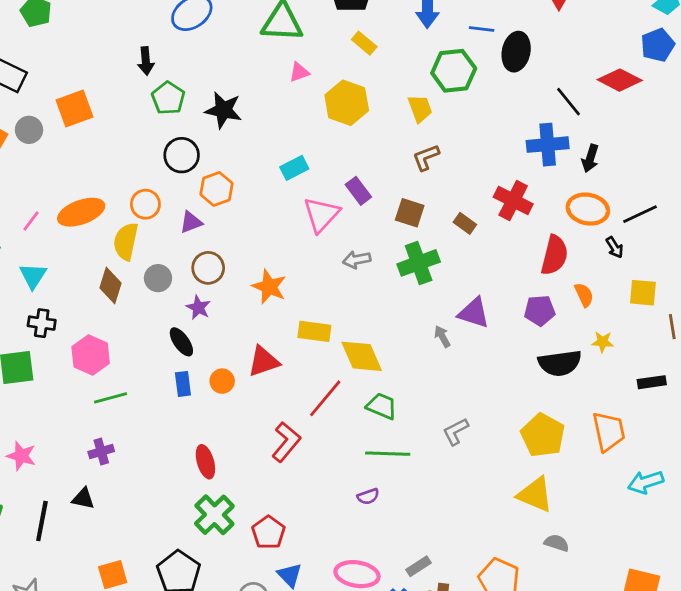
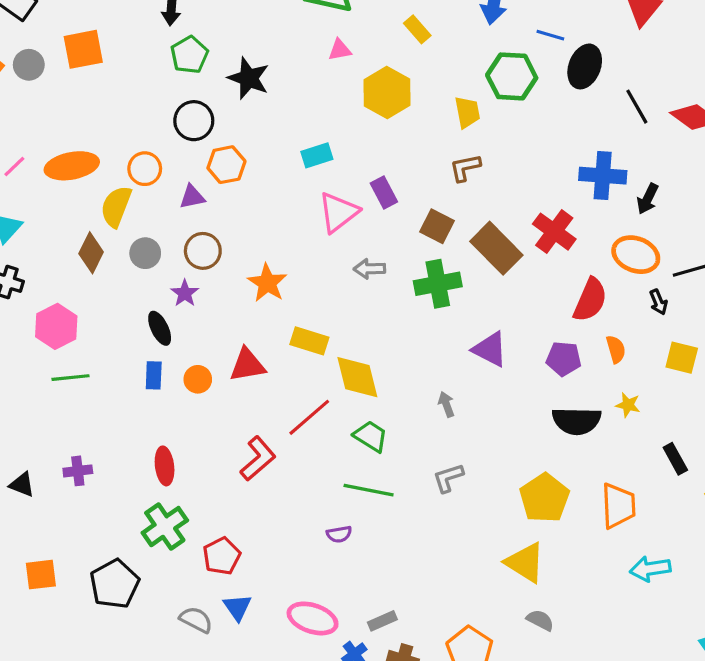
black line: (568, 102) -> (637, 107), moved
brown rectangle: (465, 223) -> (496, 248), size x2.0
gray arrow: (442, 337) -> (446, 404), moved
black rectangle: (652, 382) -> (675, 459), turned 60
purple cross: (101, 452) -> (78, 471), moved

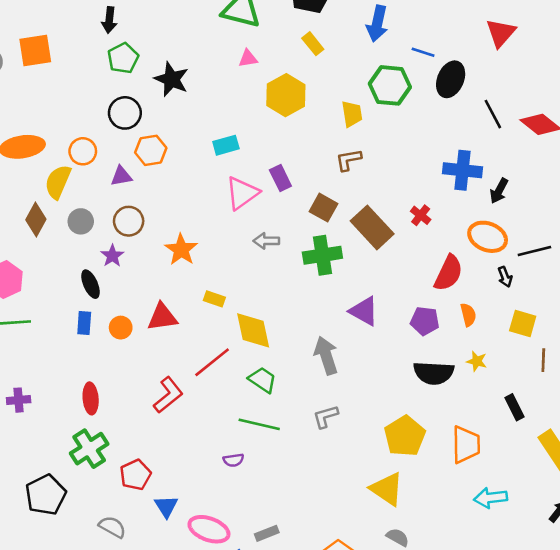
red cross: (554, 232) -> (421, 215), size x0.6
yellow rectangle: (309, 341) -> (214, 299), size x0.7
gray arrow: (446, 404) -> (326, 355), size x1.8
blue triangle: (237, 607) -> (166, 506), moved

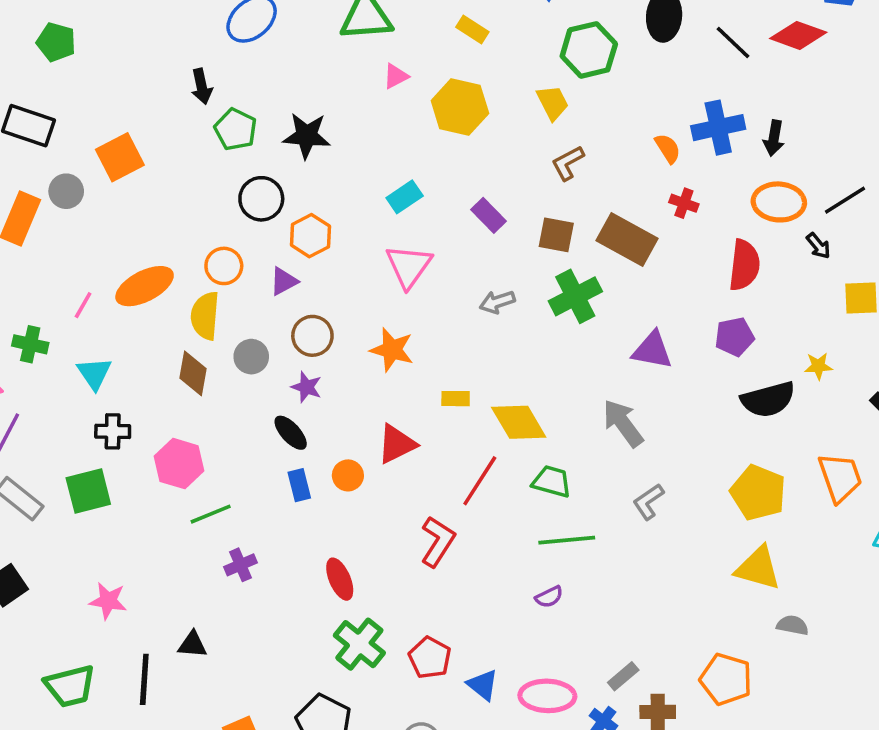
pink triangle: (242, 193) -> (409, 266), moved
orange semicircle: (468, 315) -> (668, 148), moved
purple cross: (19, 400) -> (240, 565), moved

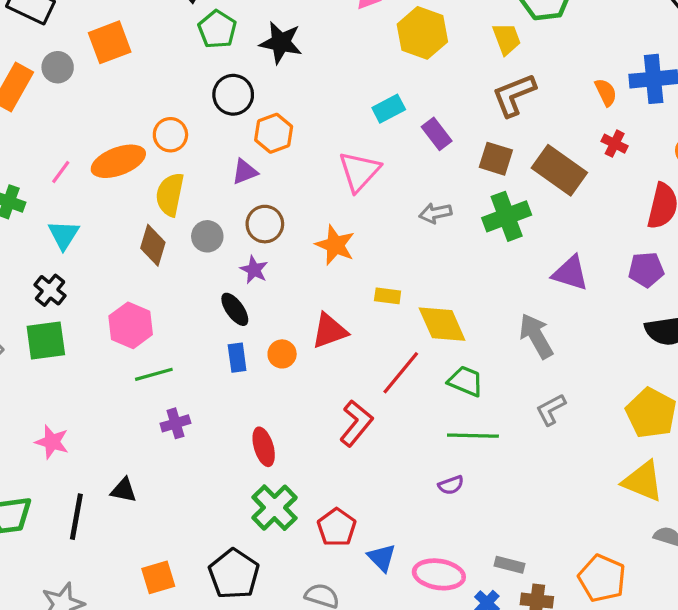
brown L-shape: (568, 163) -> (514, 95), size x1.4
cyan rectangle: (405, 197) -> (389, 109), moved
orange circle: (224, 266) -> (170, 135), moved
black cross: (113, 431) -> (50, 290), moved, turned 32
gray rectangle: (623, 676) -> (509, 565), turned 48

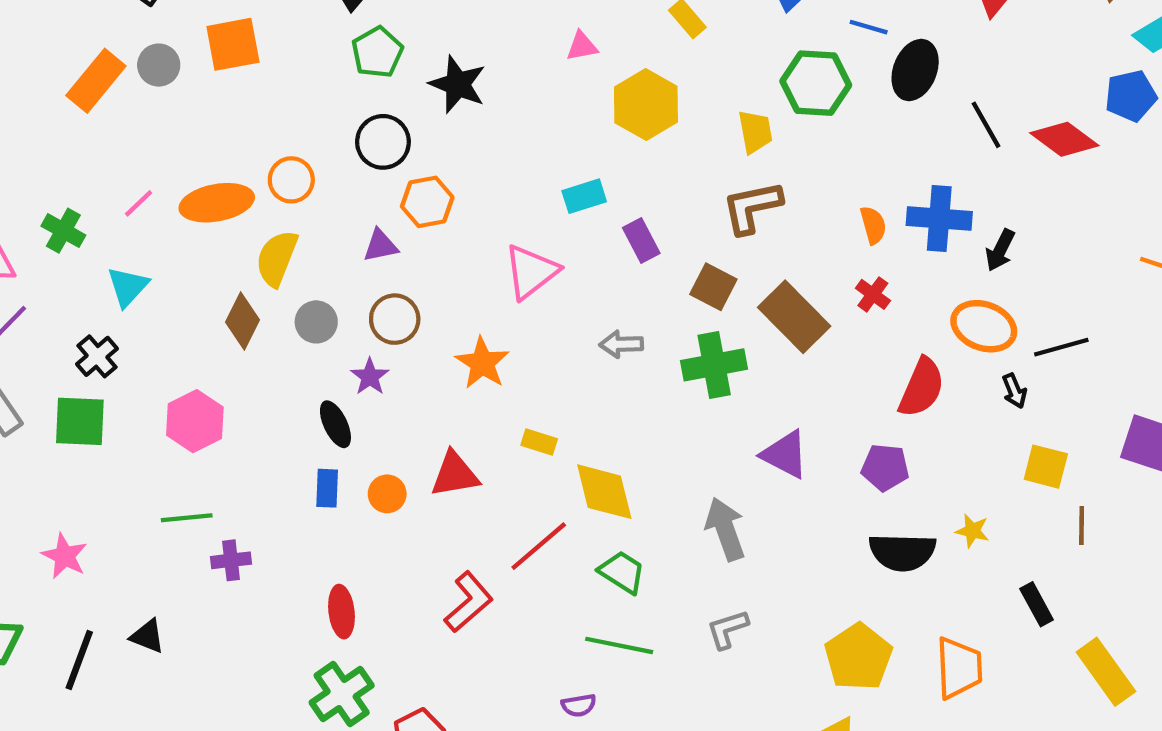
green line: (154, 374) -> (187, 518), moved

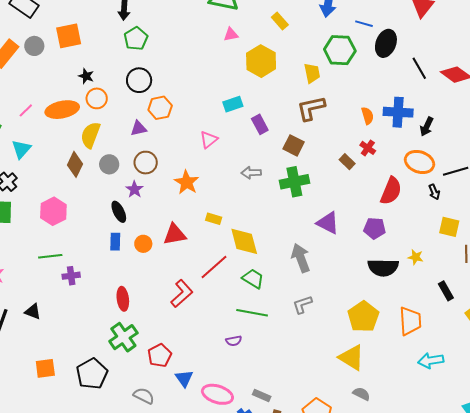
black star: (458, 84) -> (86, 76), moved, size x0.6
pink triangle: (531, 272) -> (209, 140), size x0.7
brown rectangle: (794, 317) -> (347, 162), moved, size x0.5

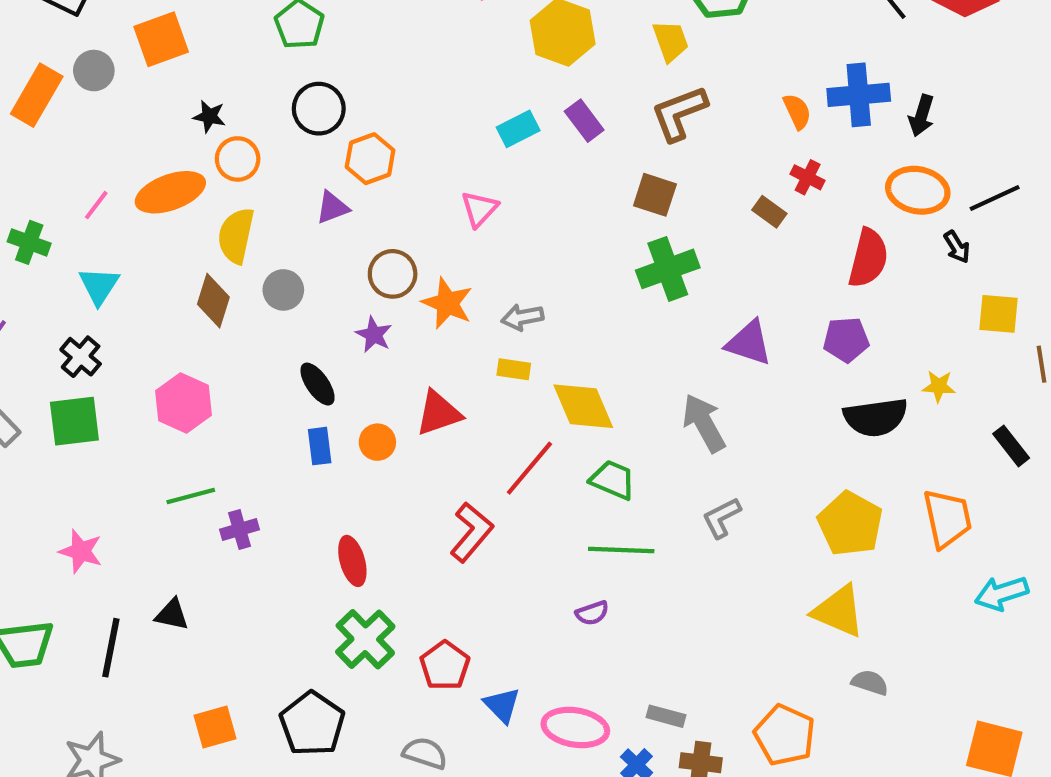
purple rectangle: (260, 124) -> (584, 121), moved
brown circle: (146, 163) -> (393, 274), moved
gray arrow: (251, 173) -> (522, 317), moved
purple star: (134, 189) -> (374, 335), moved

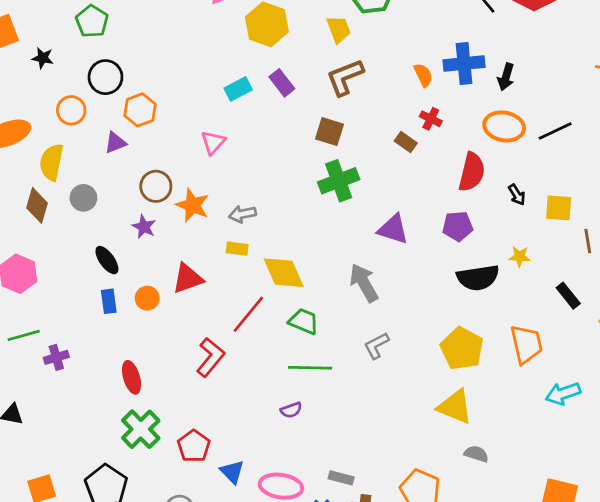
black star: (209, 116) -> (43, 58), moved
orange circle: (238, 159) -> (71, 110), moved
black arrow: (957, 247) -> (517, 195), moved

